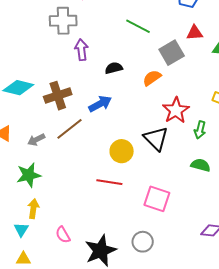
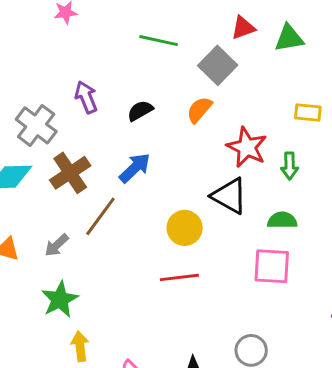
gray cross: (63, 21) -> (36, 125), moved, turned -36
green semicircle: (201, 165) -> (282, 220), moved
pink square: (157, 199) -> (272, 266), moved

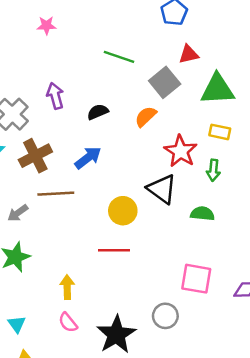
green triangle: (289, 38) -> (217, 89), moved, size x1.4
yellow rectangle: (308, 112) -> (220, 132), moved
brown line: (100, 216) -> (56, 194), turned 44
pink square: (272, 266) -> (196, 279), moved
yellow arrow: (80, 346) -> (67, 287), moved

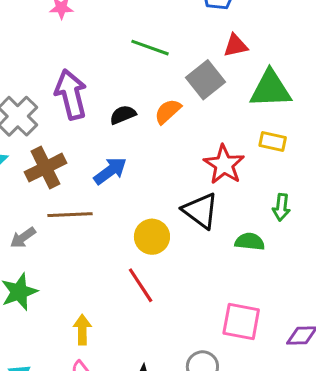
purple arrow: (55, 96) -> (71, 94), size x1.5
orange semicircle: (146, 117) -> (168, 111), moved
green arrow: (213, 170) -> (281, 207), moved
red line: (114, 250) -> (141, 285), turned 56

